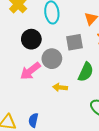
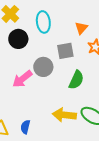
black circle: (31, 39) -> (18, 39), moved
yellow arrow: (60, 87) -> (64, 115), moved, size x1.6

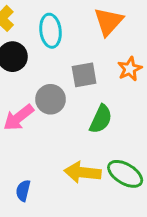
orange triangle: (81, 28) -> (108, 22), moved, size x1.5

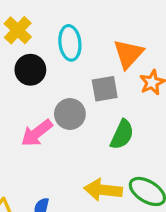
orange triangle: (108, 22) -> (128, 54), moved

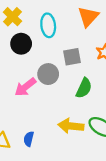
orange triangle: (128, 54) -> (88, 17), moved

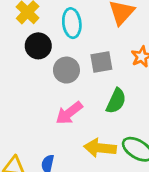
gray circle: (48, 74) -> (66, 70), moved
pink arrow: (25, 87) -> (69, 113), moved

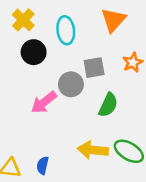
gray circle: (66, 70) -> (71, 84), moved
pink arrow: (69, 113) -> (44, 102), moved

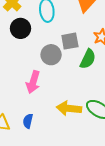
pink arrow: (44, 102) -> (33, 82), moved, turned -35
green semicircle: (108, 105) -> (88, 59), moved

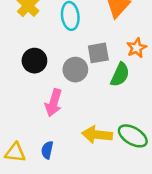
black circle: (20, 28) -> (34, 61), moved

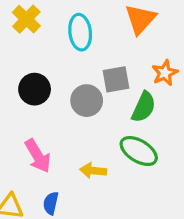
pink arrow: (54, 103) -> (38, 156), moved, turned -48
yellow arrow: (97, 135) -> (93, 171), moved, size x0.7
green ellipse: (133, 136) -> (139, 151), moved

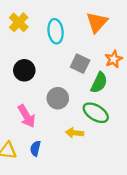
gray square: (116, 79) -> (80, 64), turned 36
gray circle: (87, 101) -> (58, 98), moved
yellow arrow: (93, 171) -> (75, 133), moved

